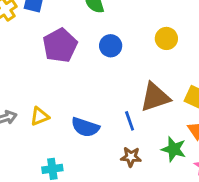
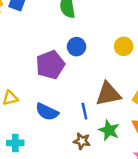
purple pentagon: (60, 45) -> (50, 65), moved
green star: (174, 149) -> (109, 130), moved

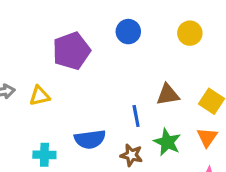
purple pentagon: (50, 65) -> (71, 51), moved
brown triangle: (108, 94) -> (168, 95), size x0.7
blue semicircle: (47, 112) -> (90, 139), moved, turned -35

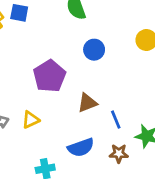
brown triangle: (168, 95) -> (87, 103), moved

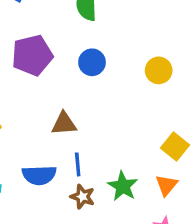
purple pentagon: (50, 76) -> (32, 55), moved
blue line: (116, 120) -> (78, 164), moved

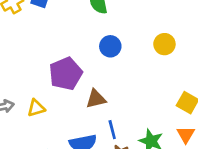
purple pentagon: (32, 55) -> (66, 74), moved

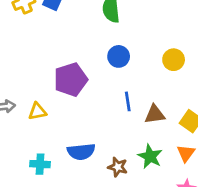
brown triangle: (96, 99) -> (155, 114), moved
blue line: (112, 130) -> (128, 101), moved

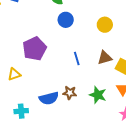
blue circle: (119, 56) -> (66, 20), moved
brown triangle: (155, 114) -> (105, 58), moved
brown star: (118, 167) -> (70, 93), moved

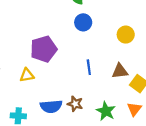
yellow triangle: (14, 74) -> (27, 75), moved

